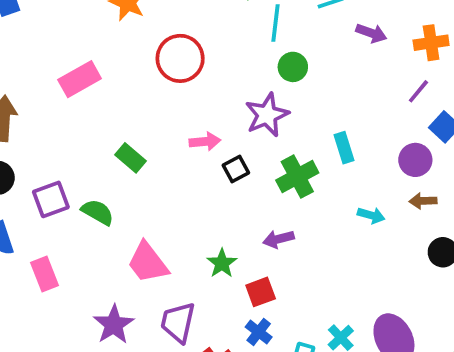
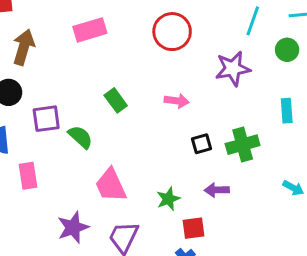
green circle: (293, 67) -> (287, 50), moved
purple star: (267, 115) -> (233, 69), moved
cyan rectangle: (344, 148) -> (287, 111), moved
black square: (236, 169) -> (202, 144), moved

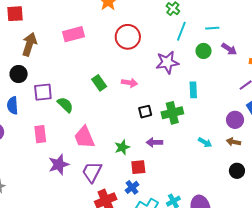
green rectangle: (116, 100) -> (99, 83), moved
cyan rectangle: (287, 111) -> (193, 90), moved
pink rectangle: (28, 176) -> (40, 134), moved

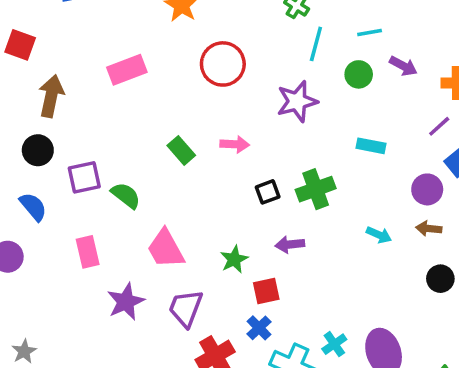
red square: (15, 14) -> (20, 45), turned 30
cyan rectangle: (193, 90) -> (371, 146), moved, turned -70
blue semicircle: (12, 105) -> (33, 207), turned 150

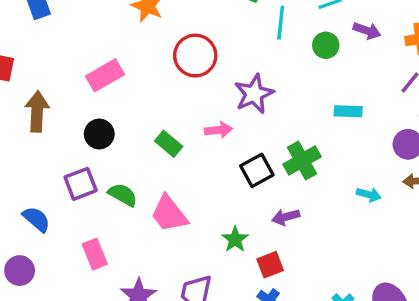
purple star: (297, 101) -> (254, 94), moved
black circle: (38, 150) -> (99, 134), moved
black square: (268, 192) -> (257, 170), size x1.4
pink trapezoid: (166, 249) -> (169, 214), moved

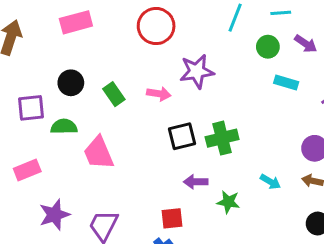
cyan rectangle: (348, 111) -> (286, 82), moved
black circle: (99, 134) -> (71, 83), moved
green semicircle: (123, 195) -> (64, 127), turned -45
green star: (235, 239) -> (228, 202), moved, turned 30
pink rectangle: (95, 254) -> (27, 170), turned 75

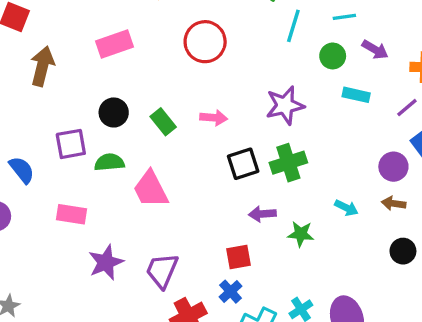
purple star: (197, 71) -> (285, 105), moved
pink rectangle: (27, 170) -> (71, 214), turned 35

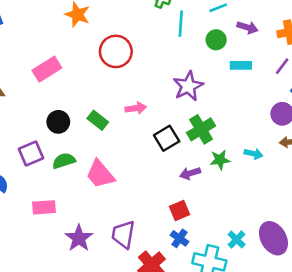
green star: (301, 234) -> (220, 160), moved

